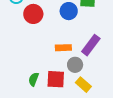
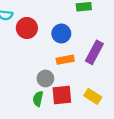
blue circle: (69, 11) -> (61, 34), moved
gray circle: (75, 65) -> (45, 78), moved

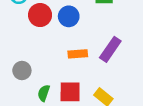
blue circle: (61, 34) -> (69, 16), moved
gray circle: (45, 78) -> (22, 70), moved

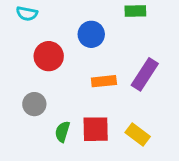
red circle: (40, 15) -> (49, 56), moved

